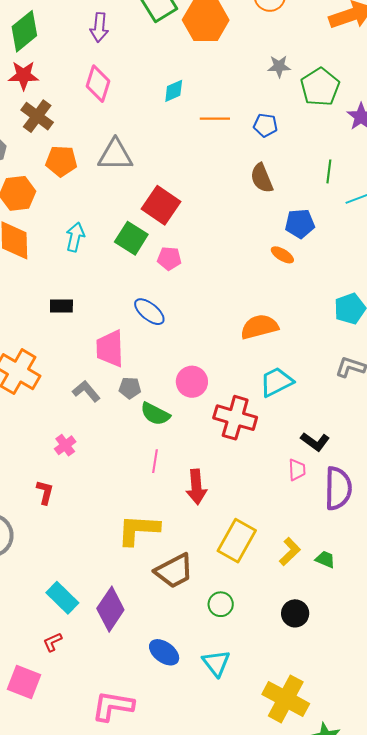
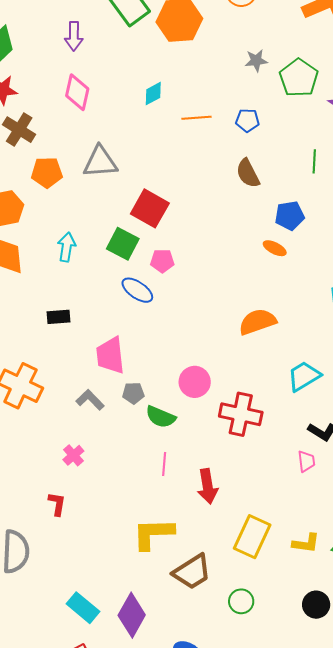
blue ellipse: (149, 312) -> (137, 290), moved
cyan trapezoid: (276, 382) -> (304, 376), moved
yellow L-shape: (290, 551) -> (306, 543), turned 56

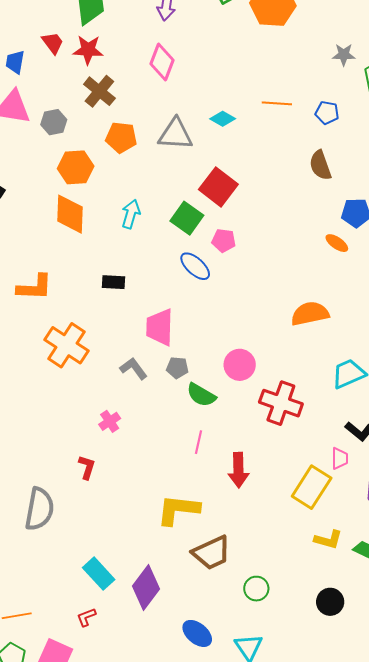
cyan diamond: (153, 94) -> (223, 119), moved, turned 50
yellow rectangle: (252, 537) -> (312, 487), moved

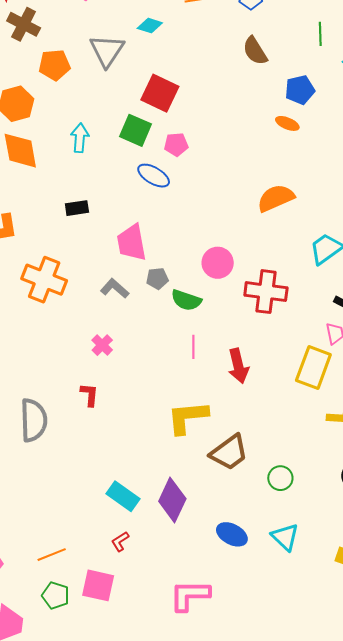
gray triangle: (175, 134) -> (107, 51), turned -48
gray semicircle: (39, 509) -> (34, 420), moved

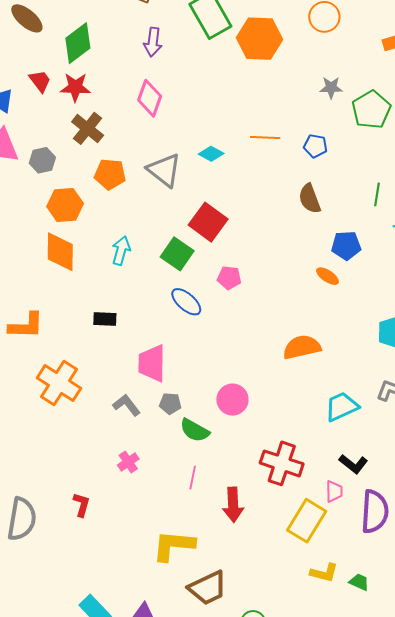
gray triangle: (107, 51) -> (164, 170), turned -36
pink pentagon: (176, 144) -> (229, 278), moved
red cross: (266, 292) -> (282, 463), moved
pink cross: (102, 345) -> (128, 462), moved

